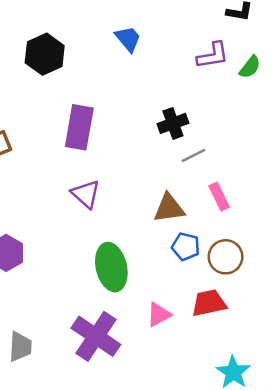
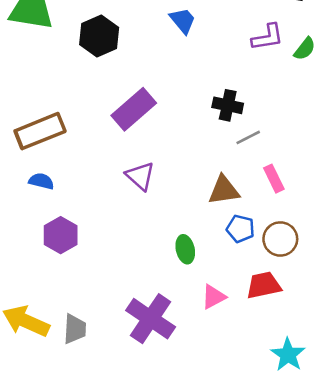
black cross: (173, 123) -> (228, 105), turned 32
purple rectangle: (79, 127) -> (134, 109), turned 39
green ellipse: (111, 267) -> (185, 249), moved, size x0.6

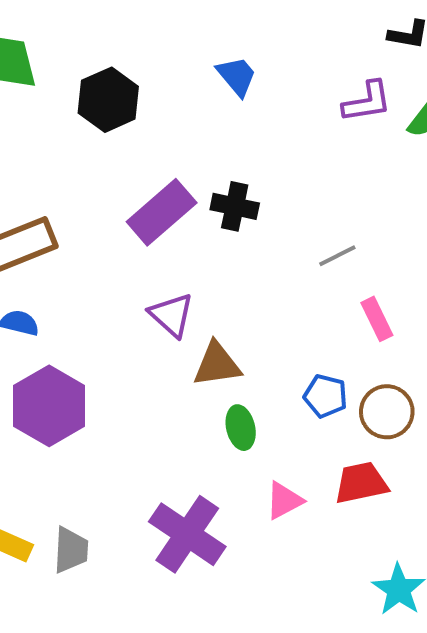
black cross: (228, 105) -> (235, 206), moved
brown triangle: (224, 190) -> (217, 364), moved
purple hexagon: (61, 235) -> (49, 406), size x1.4

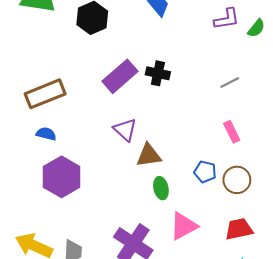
gray line: (337, 256) -> (230, 83), moved
red trapezoid: (361, 483) -> (239, 229), moved
pink triangle: (284, 501) -> (184, 226), size x1.4

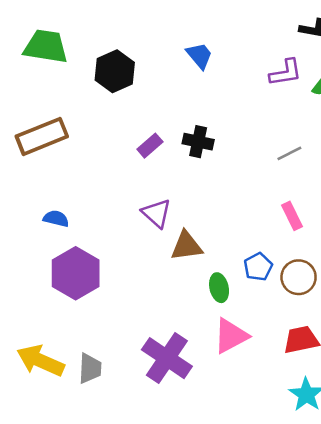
purple rectangle: (120, 76) -> (150, 146), size x0.6
brown rectangle: (45, 94) -> (42, 136), moved
blue pentagon: (205, 172) -> (258, 267), turned 30
green ellipse: (161, 188) -> (219, 288), moved

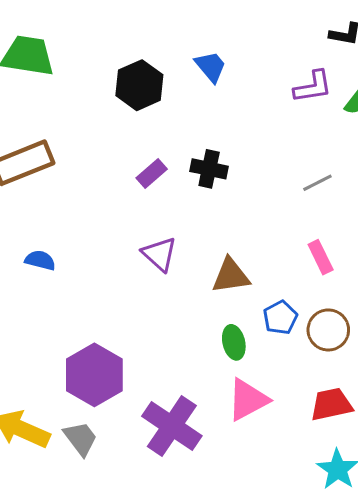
black hexagon: (115, 71) -> (139, 85), moved
brown triangle: (186, 246) -> (231, 276), moved
purple hexagon: (76, 273) -> (94, 375), moved
gray trapezoid: (90, 368) -> (80, 438), turned -40

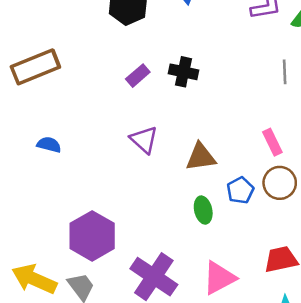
gray line: (317, 183) -> (285, 72), moved, turned -65
brown circle: (328, 330) -> (280, 183), moved
pink triangle: (248, 400) -> (219, 278), moved

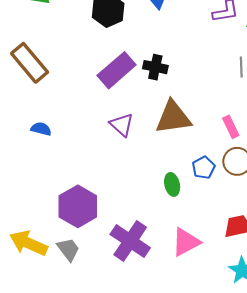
brown rectangle: (35, 67) -> (30, 63), turned 72
purple rectangle: (138, 76) -> (117, 70), size x1.8
brown triangle: (201, 157) -> (173, 117), moved, size x1.4

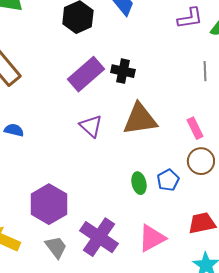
blue pentagon: (204, 168) -> (168, 180), moved
gray trapezoid: (68, 249) -> (56, 247), moved

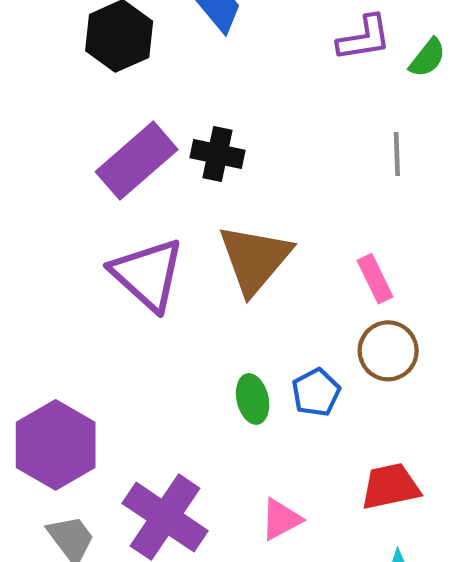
brown triangle: (140, 119) -> (255, 259), turned -42
purple triangle: (91, 126) -> (148, 274), size x1.5
pink triangle: (152, 238) -> (281, 519), size x0.7

